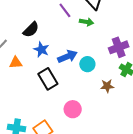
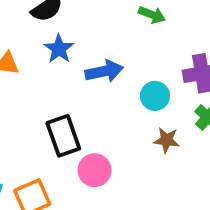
cyan circle: (87, 64) -> (155, 96), moved
black rectangle: (48, 79) -> (63, 136), moved

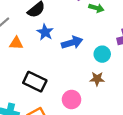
black rectangle: (63, 136) -> (35, 82), moved, turned -40
brown star: (167, 140) -> (97, 79), moved

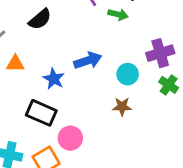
blue star: (45, 32) -> (54, 79), moved
pink circle: (72, 100) -> (70, 138), moved

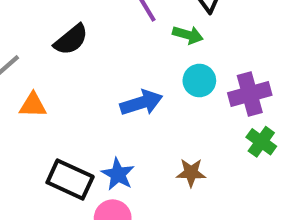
cyan circle: (128, 74) -> (199, 81), moved
blue star: (54, 79) -> (118, 174), moved

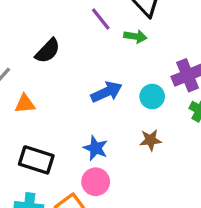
cyan circle: (199, 81) -> (152, 97), moved
black rectangle: (70, 180) -> (36, 160), moved

